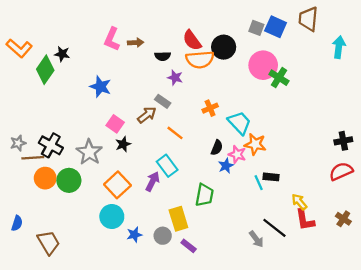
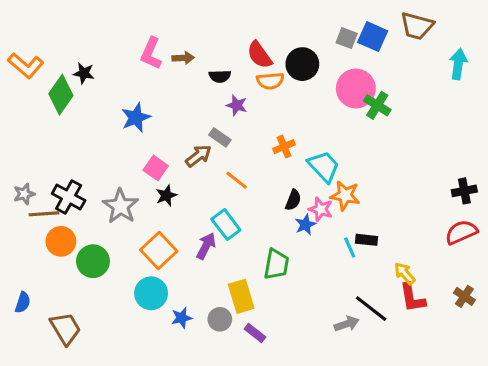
brown trapezoid: (308, 19) -> (417, 26), turned -80
orange semicircle: (200, 60) -> (270, 81), size x0.7
blue star: (101, 87) -> (136, 118), turned 30
green circle: (69, 180) -> (93, 261), moved
gray arrow: (256, 239) -> (347, 324), turned -72

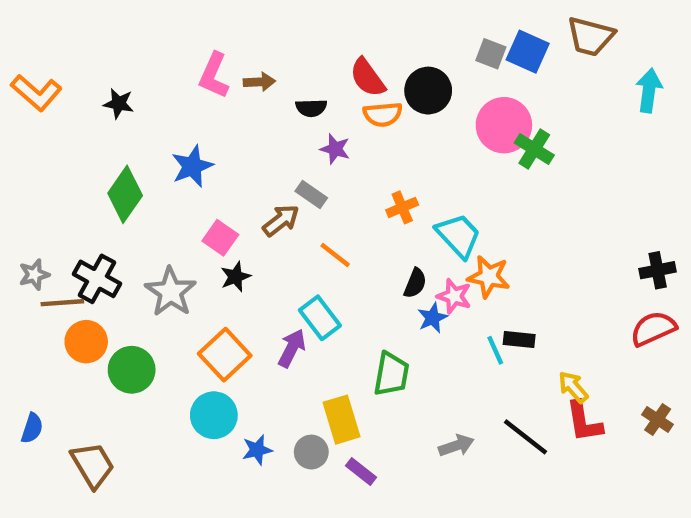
green diamond: (61, 95) -> (125, 194), moved
gray arrow: (347, 324) -> (456, 446), moved

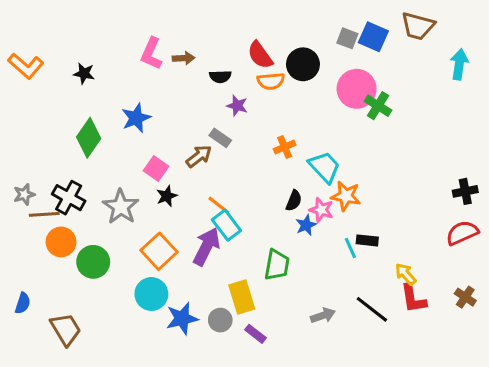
orange line: (335, 255) -> (219, 205), moved
purple arrow: (292, 348) -> (206, 247), size x1.4
blue star: (257, 450) -> (182, 319), size x1.5

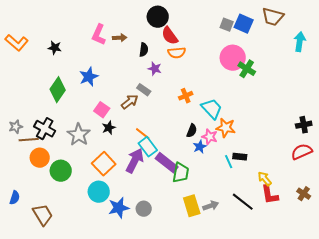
black circle: (303, 64) -> (158, 17), moved
black semicircle: (220, 77) -> (144, 50), turned -80
yellow rectangle: (242, 297) -> (192, 206), moved
purple rectangle: (255, 334) -> (167, 163), moved, size x1.6

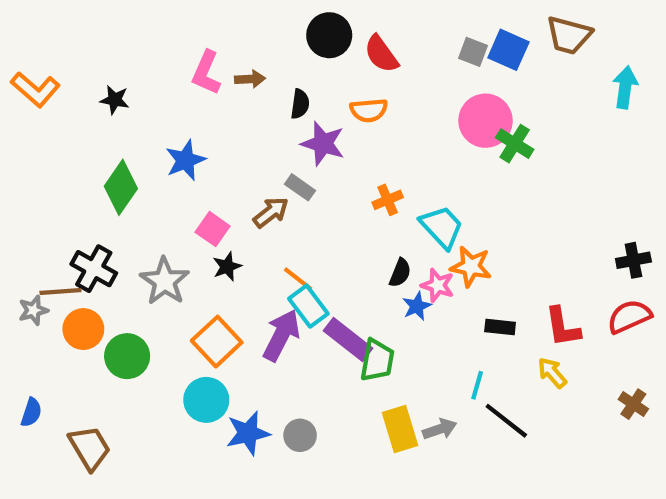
red semicircle: (170, 36) -> (381, 54), moved
purple star: (155, 69) -> (323, 144), size x1.5
gray star: (16, 127) -> (33, 310), moved
cyan line: (229, 162) -> (477, 385), moved, turned 40
red L-shape: (270, 195) -> (563, 327), moved

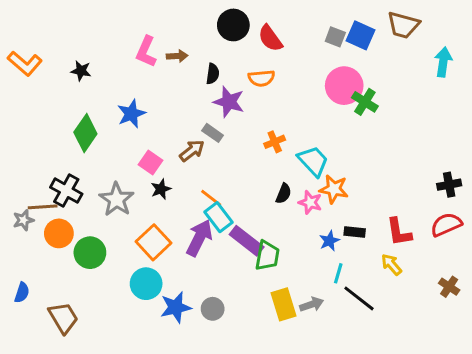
blue star: (417, 306) -> (329, 241), moved

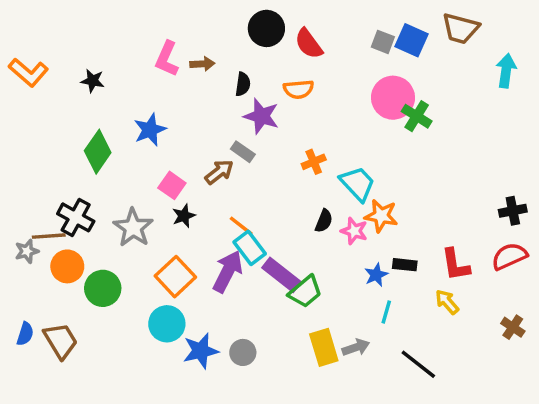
green trapezoid: (267, 256) -> (305, 292), turned 40
black line: (359, 298) -> (418, 364), moved
brown trapezoid: (63, 318) -> (61, 341), moved

